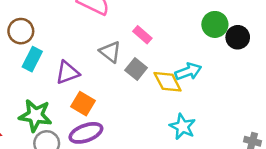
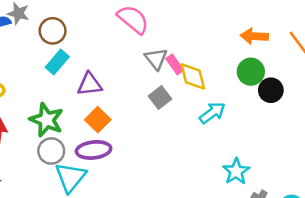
gray triangle: (110, 52) -> (156, 59), moved
cyan arrow: (188, 71) -> (212, 113), turned -30
yellow diamond: (168, 82) -> (193, 76), moved
cyan star: (183, 127) -> (236, 171), moved

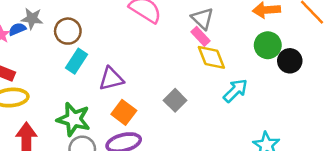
gray triangle: (156, 59) -> (202, 19), moved
pink rectangle: (175, 64) -> (201, 36), moved
gray square: (160, 97) -> (175, 100), moved

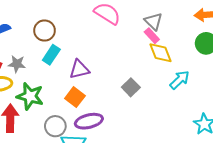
gray star: (32, 19) -> (17, 64), moved
orange square: (124, 112) -> (75, 97), moved
green star: (74, 119) -> (30, 96), moved

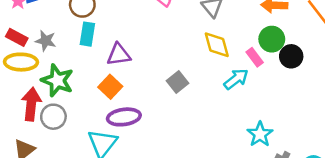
pink rectangle: (152, 36) -> (255, 57), moved
cyan rectangle: (51, 55) -> (87, 34), turned -30
gray circle: (55, 126) -> (53, 117), moved

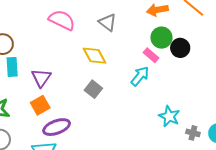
yellow diamond: (217, 45) -> (94, 56), moved
purple triangle: (119, 55) -> (41, 78), turned -35
orange square: (110, 87) -> (40, 105), turned 30

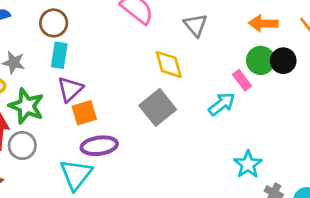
black circle: (180, 48) -> (283, 61), moved
purple triangle: (41, 78) -> (70, 89), moved
gray square: (93, 89) -> (158, 107), size x1.5

